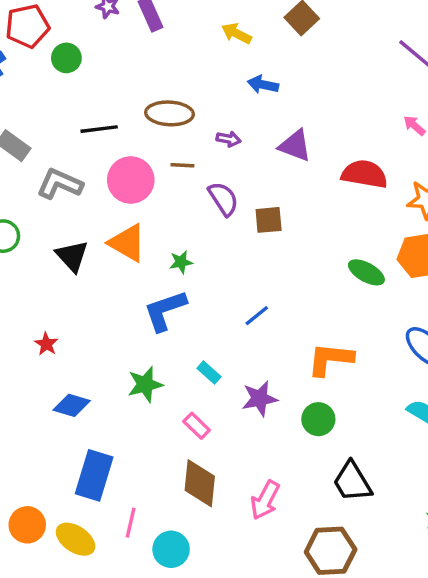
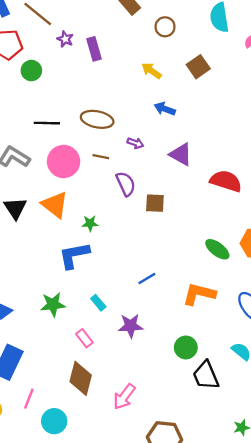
blue line: (257, 316) -> (147, 279), moved
orange L-shape: (330, 359) -> (199, 294), moved
green circle: (318, 419) -> (186, 347), moved
black trapezoid: (352, 482) -> (206, 375), moved

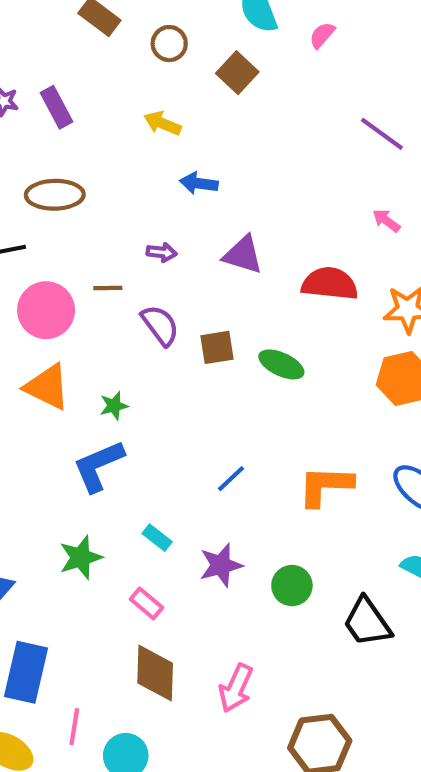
brown square: (198, 67) -> (237, 73), moved
brown ellipse: (97, 119) -> (55, 195), moved
green ellipse: (217, 249) -> (281, 364), moved
green circle: (186, 347) -> (292, 586), moved

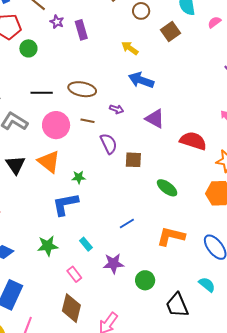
blue arrow: (199, 183) -> (141, 80), size x1.4
brown ellipse: (55, 195) -> (82, 89), moved
green ellipse: (281, 364) -> (167, 188), moved

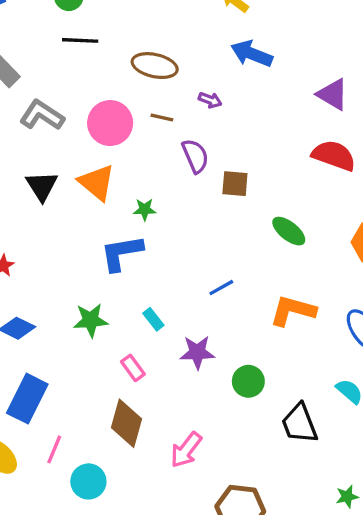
black line: (42, 93) -> (80, 40), moved
purple triangle: (155, 119) -> (333, 94), moved

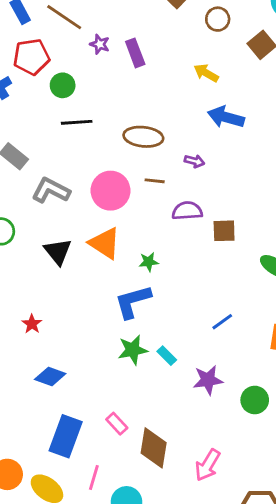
purple semicircle: (195, 156) -> (187, 211), turned -64
green star: (91, 320) -> (133, 350), moved
pink rectangle: (133, 368) -> (117, 424), moved

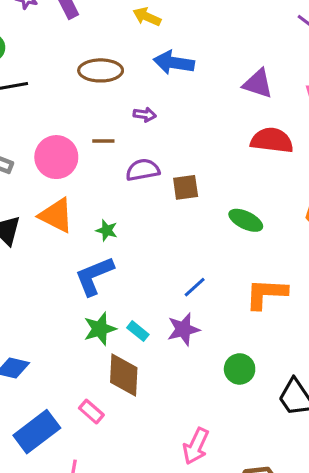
brown ellipse: (143, 137) -> (101, 70), moved
green star: (149, 262) -> (107, 230), turned 30
purple star: (208, 380) -> (183, 329), moved
blue rectangle: (66, 436) -> (37, 432), turned 39
brown diamond: (154, 448) -> (124, 375), moved

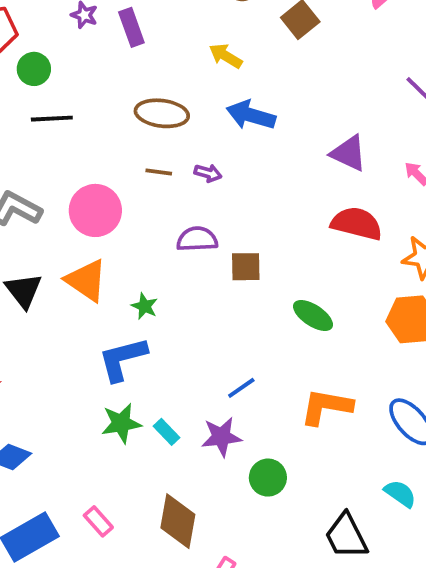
brown line: (103, 141) -> (159, 172), moved
green circle: (240, 369) -> (268, 478), moved
brown diamond: (124, 375) -> (178, 521), moved

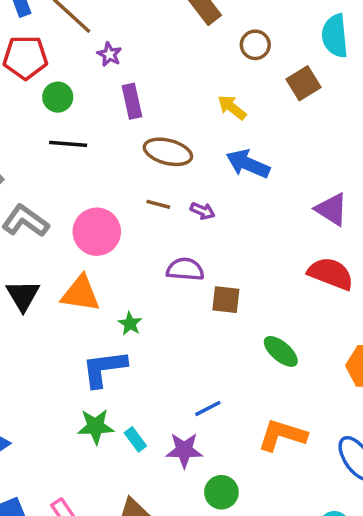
purple rectangle: (131, 27) -> (132, 101), moved
orange triangle: (86, 280) -> (81, 294), turned -33

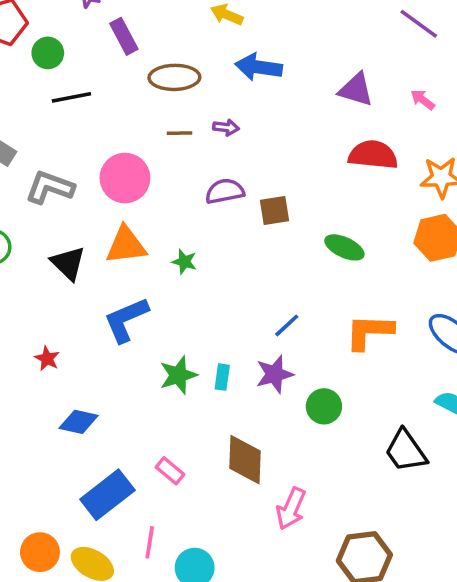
blue L-shape: (104, 369) -> (126, 320), moved
cyan rectangle: (135, 439) -> (222, 377), turned 60

